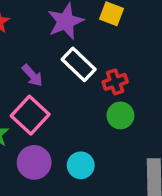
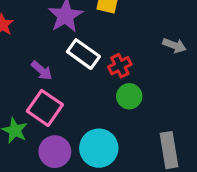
cyan circle: (81, 165) -> (99, 148), size x1.5

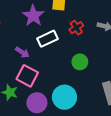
white rectangle: (83, 54) -> (48, 39), turned -54
red cross: (120, 66) -> (76, 28), moved

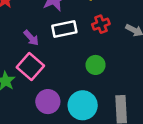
cyan circle: (64, 97) -> (83, 105), moved
purple circle: (37, 103) -> (48, 102), moved

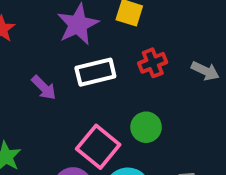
pink square: (30, 67) -> (98, 147), moved

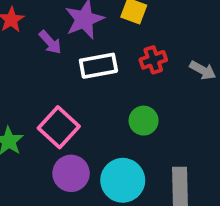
purple arrow: (44, 88) -> (50, 42), moved
pink square: (98, 147) -> (59, 127), moved

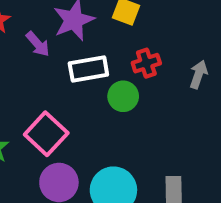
gray arrow: (203, 70) -> (198, 74), turned -100
green circle: (144, 121) -> (123, 96), moved

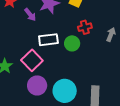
white rectangle: (88, 69) -> (48, 40), moved

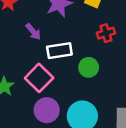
purple arrow: (30, 15) -> (33, 32), moved
green circle: (72, 43) -> (89, 67), moved

